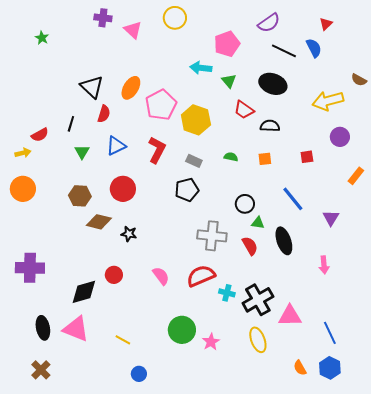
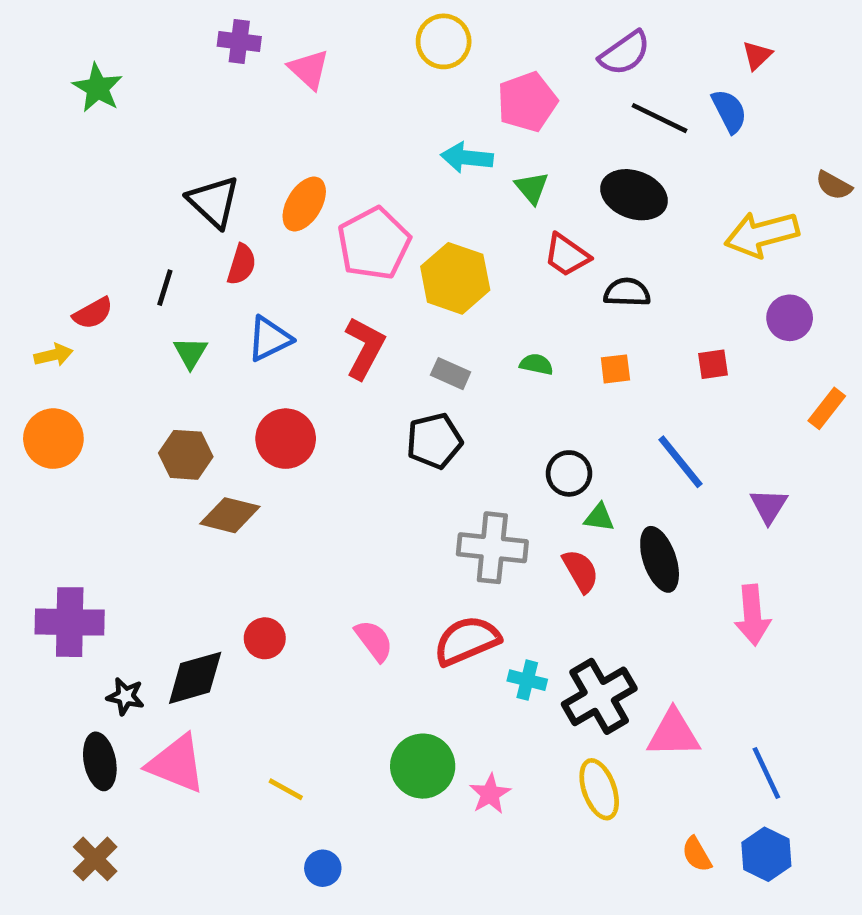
yellow circle: (175, 18) -> (444, 41), moved
green star: (42, 38) -> (98, 88), size x1.5
black star: (129, 234) -> (125, 696), moved
pink arrow: (324, 265) -> (752, 615), size x1.4

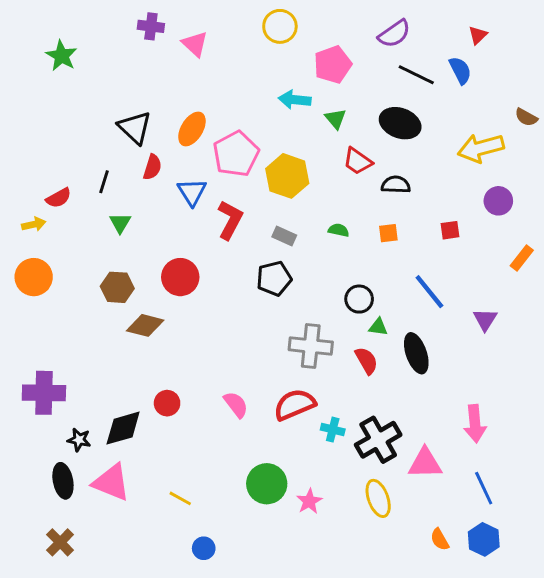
blue triangle: (269, 339) -> (192, 192), moved, turned -36
pink arrow: (752, 615) -> (475, 424), moved

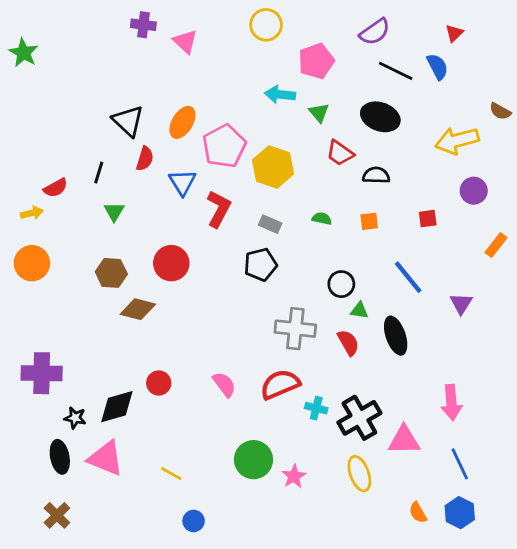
green star: (62, 56) -> (24, 53), moved

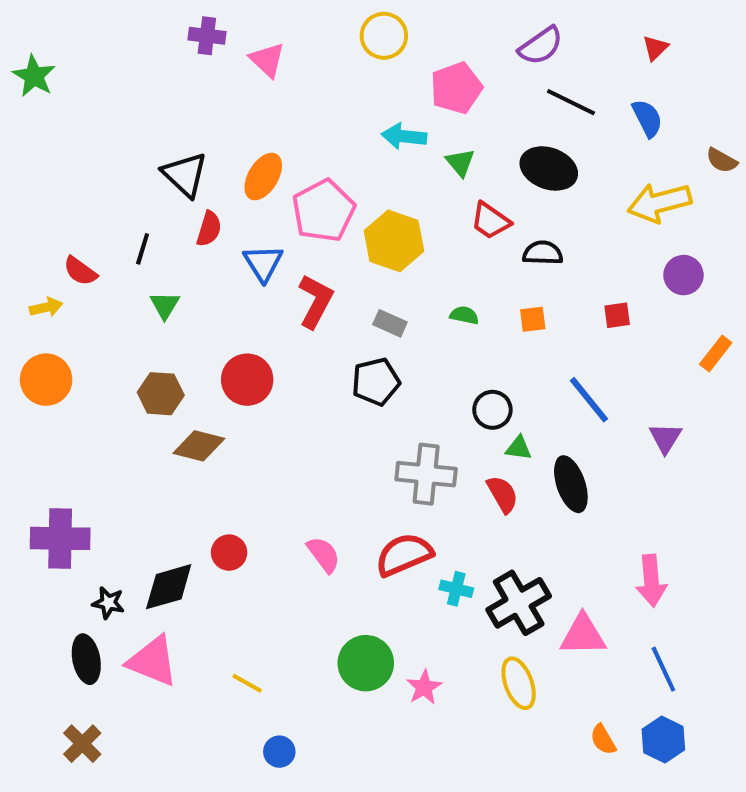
blue semicircle: (437, 67) -> (647, 118), moved
red semicircle: (56, 188) -> (80, 271), turned 65

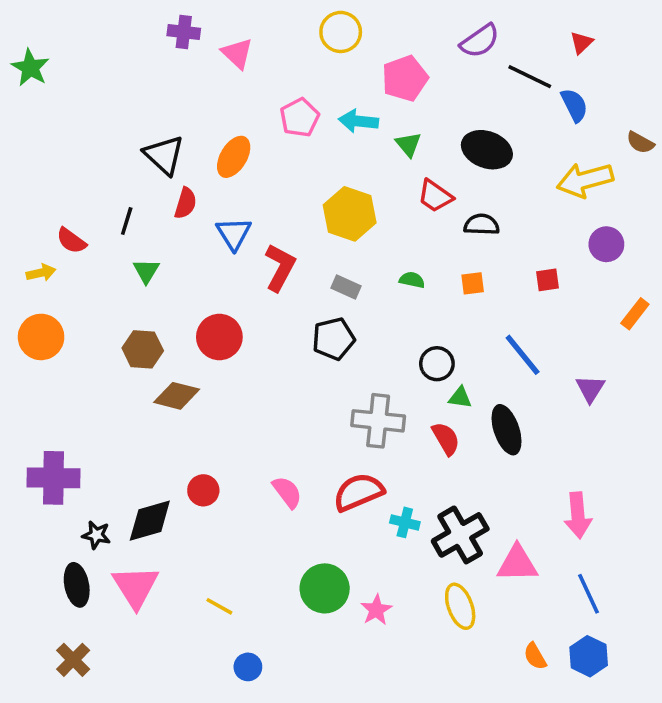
black line: (571, 102) -> (530, 77), moved
pink pentagon: (324, 211) -> (300, 118), moved, size x0.7
pink triangle: (153, 661) -> (136, 587), turned 36

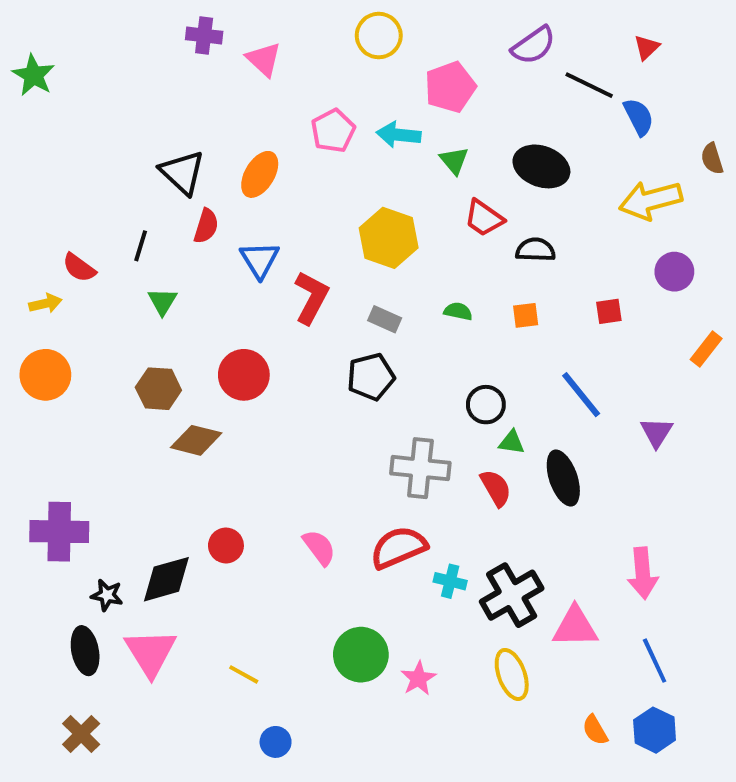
brown semicircle: (640, 143) -> (712, 159), turned 44

